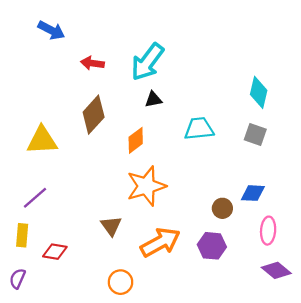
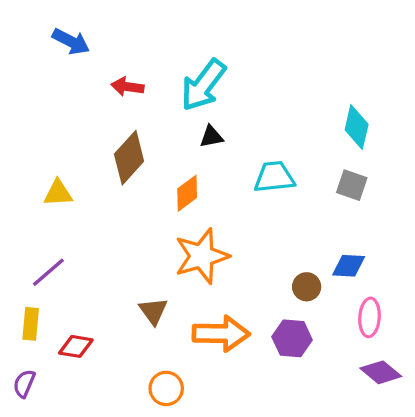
yellow triangle: (42, 140) -> (58, 193), size x0.7
orange arrow: (160, 242) -> (221, 334), turned 30

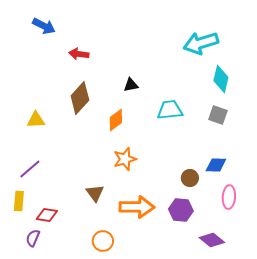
cyan arrow: (203, 85) -> (201, 43), moved, turned 36
orange star: (202, 256) -> (125, 159), size x0.7
purple diamond: (381, 372) -> (212, 240), moved
purple semicircle: (24, 384) -> (33, 238), moved

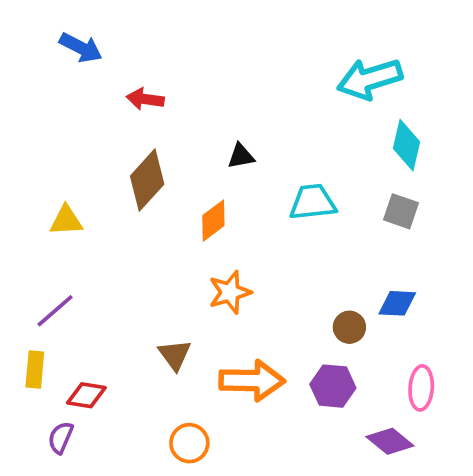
pink ellipse: (229, 197) -> (421, 388), moved

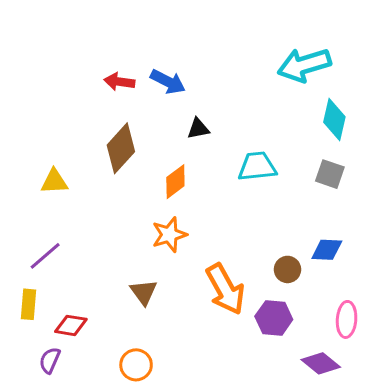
blue arrow: (81, 48) -> (168, 82), moved
orange star: (230, 292) -> (169, 235), moved
orange arrow: (252, 381) -> (225, 289), moved, turned 60
orange circle: (189, 443) -> (136, 365), moved

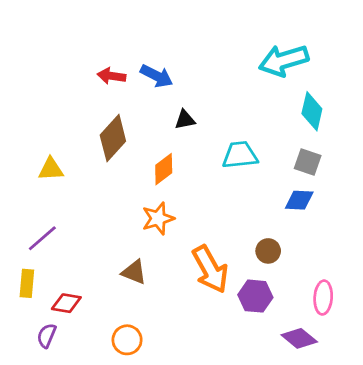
blue diamond: (327, 250) -> (299, 200), moved
brown triangle: (144, 292) -> (134, 272), turned -32

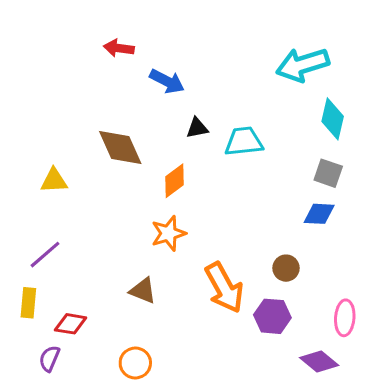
red arrow: (111, 76) -> (119, 48), moved
brown diamond: (113, 138) -> (120, 148), turned -66
cyan trapezoid: (240, 155) -> (244, 142), moved

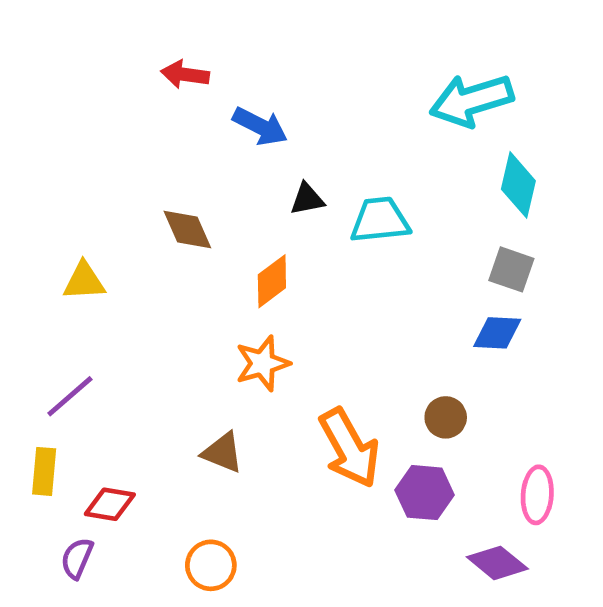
brown diamond: (120, 148) -> (187, 230), size x0.7

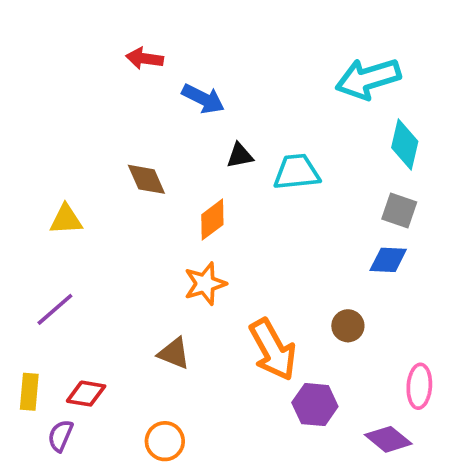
yellow rectangle: (44, 471) -> (29, 392), moved
purple hexagon: (425, 493) -> (315, 405), moved

